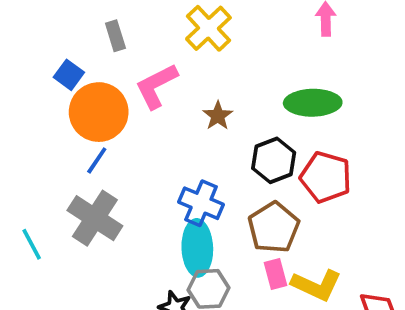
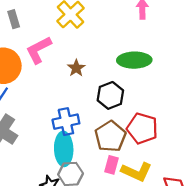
red pentagon: (326, 177) -> (142, 128), moved
blue cross: (201, 203) -> (66, 122), turned -35
pink rectangle: (275, 274) -> (112, 165), turned 30

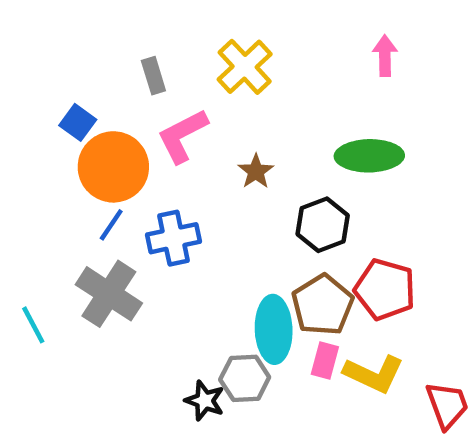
gray rectangle: (14, 19) -> (153, 76), moved
blue cross: (66, 122) -> (173, 238), moved
cyan ellipse: (64, 149) -> (274, 329), moved

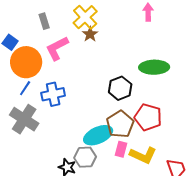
green ellipse: (369, 156) -> (154, 67), moved
brown star: (256, 171) -> (90, 34), moved
cyan ellipse: (274, 329) -> (98, 135), turned 68

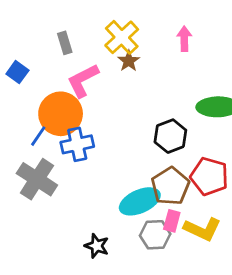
pink arrow: (148, 12) -> (184, 39), moved
orange circle: (26, 62) -> (61, 114), moved
gray hexagon: (85, 157) -> (155, 235), moved

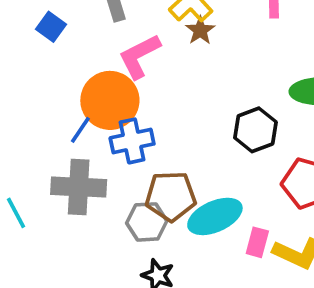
blue square: (17, 72) -> (51, 27), moved
gray cross: (37, 179) -> (79, 187), turned -30
brown pentagon: (170, 186) -> (171, 196), moved, turned 30
gray hexagon: (155, 235) -> (147, 222), moved

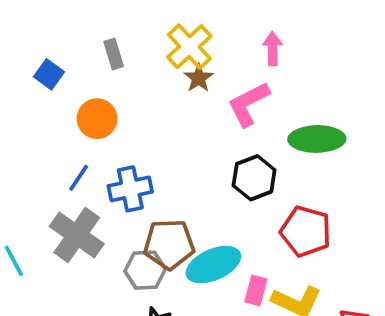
pink L-shape: (139, 56) -> (249, 104), moved
orange circle: (110, 100) -> (97, 119), moved, size x0.7
gray cross: (79, 187) -> (77, 235), turned 32

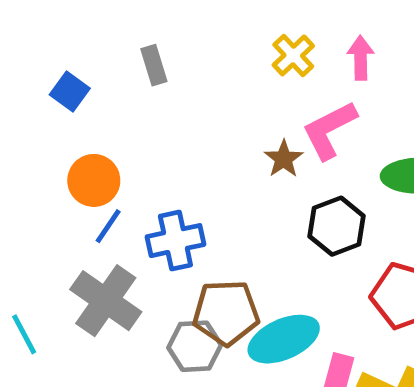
yellow cross: (189, 47) -> (293, 55), moved, size x0.7
brown star: (199, 78) -> (284, 159), moved
orange circle: (97, 119) -> (94, 180), moved

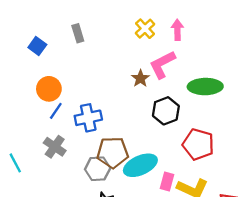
gray cross: (106, 301) -> (55, 147), size x0.7

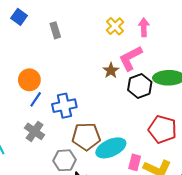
blue square: (37, 46) -> (19, 17), moved
black hexagon: (166, 111) -> (140, 86), moved
gray hexagon: (98, 169) -> (64, 160), moved

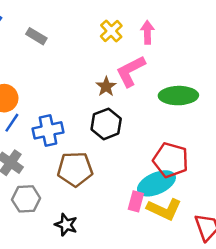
gray rectangle: (55, 30) -> (36, 36), turned -42
black hexagon: (140, 86) -> (106, 124), moved
cyan ellipse: (111, 148) -> (156, 183), moved
gray hexagon: (64, 160) -> (26, 199), moved

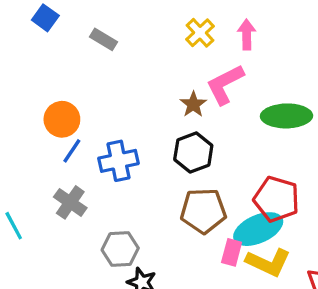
brown pentagon: (75, 169) -> (203, 211), moved
gray hexagon: (26, 199) -> (120, 249), moved

